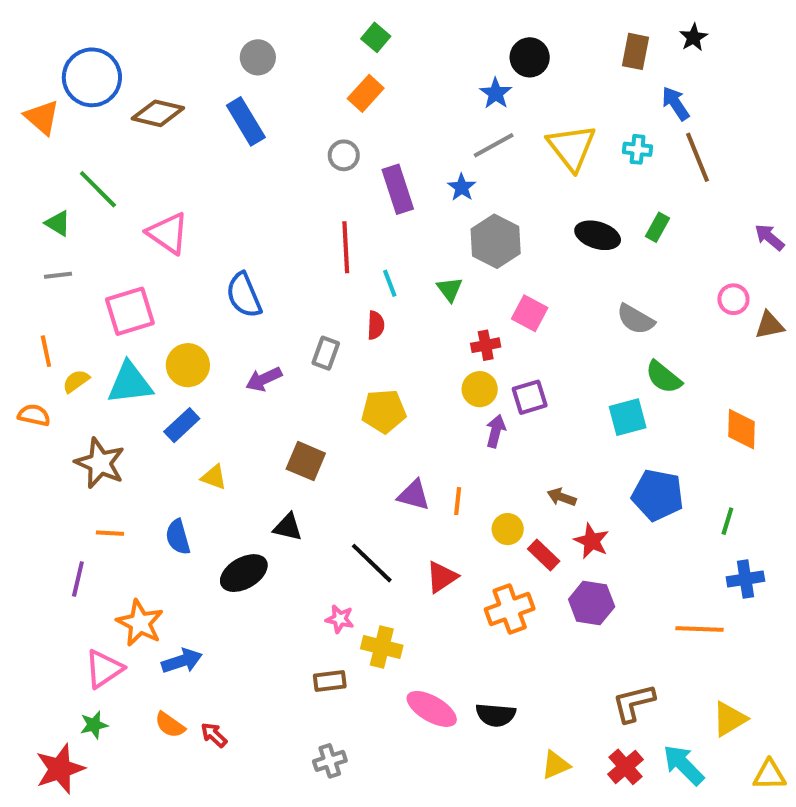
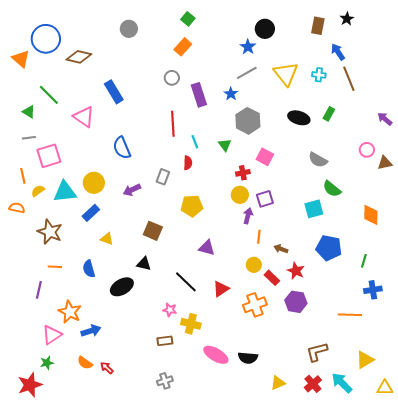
blue rectangle: (246, 121) -> (114, 92), moved
pink square: (130, 311) -> (49, 156), moved
orange line: (458, 501) -> (259, 237), moved

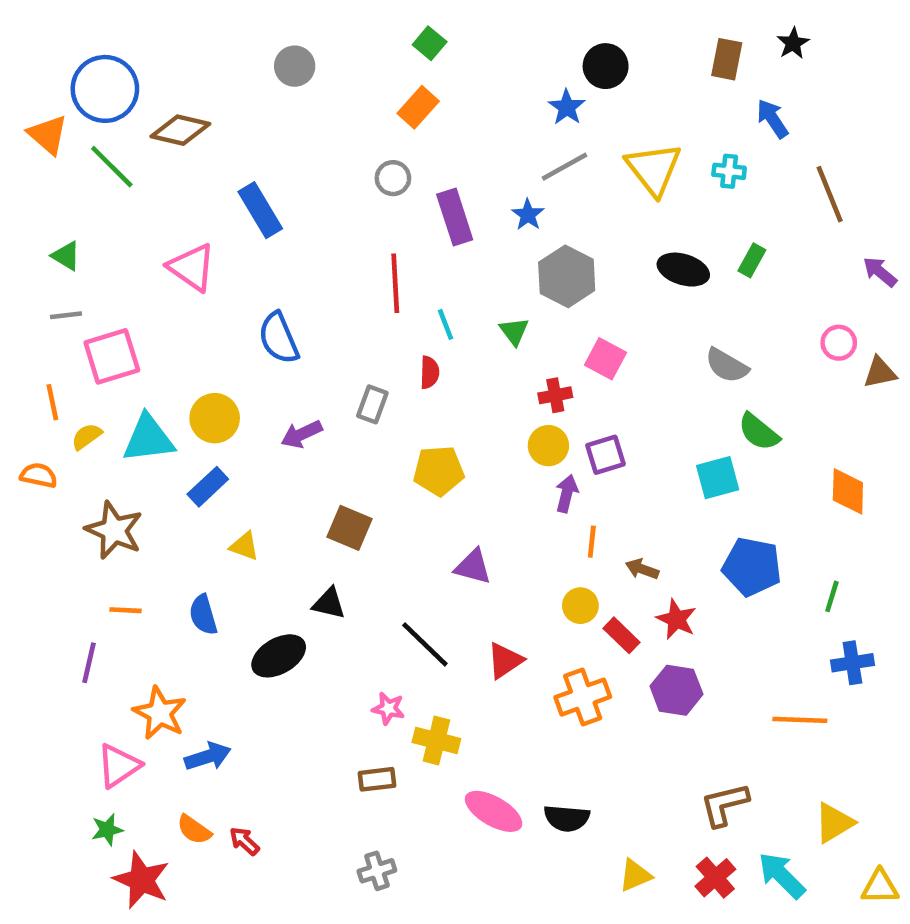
brown line: (349, 79) -> (830, 194), moved
green line: (49, 95) -> (112, 167), moved
red star: (30, 385) -> (141, 880), moved, turned -30

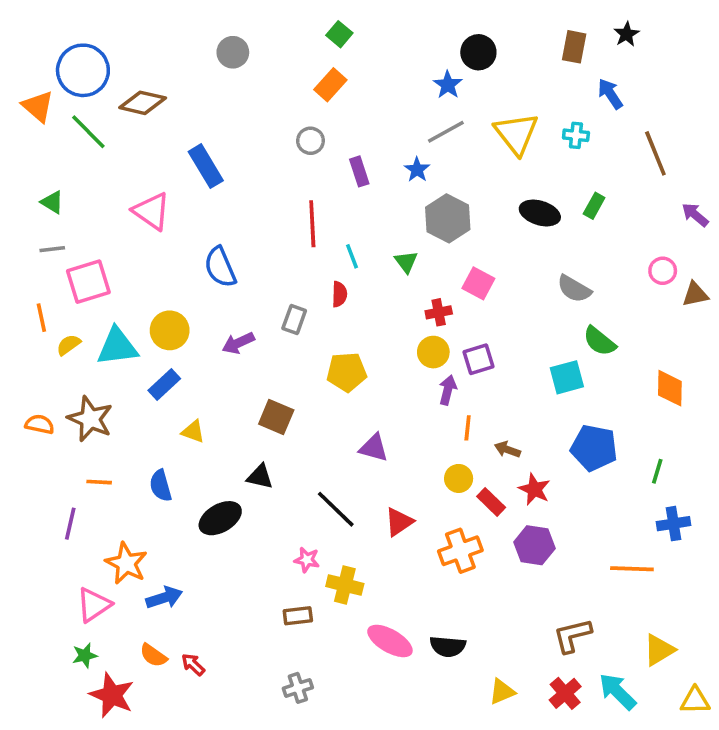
purple rectangle: (455, 217) -> (359, 171), size x0.7
orange semicircle: (39, 475) -> (40, 424), moved

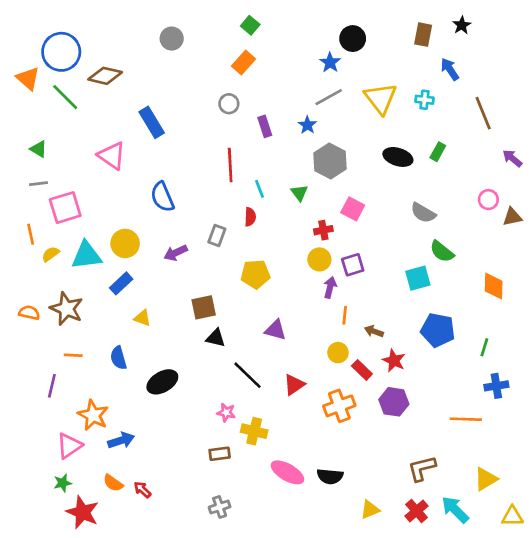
brown square: (276, 417) -> (204, 307), turned -35
black triangle: (260, 477) -> (216, 338), moved

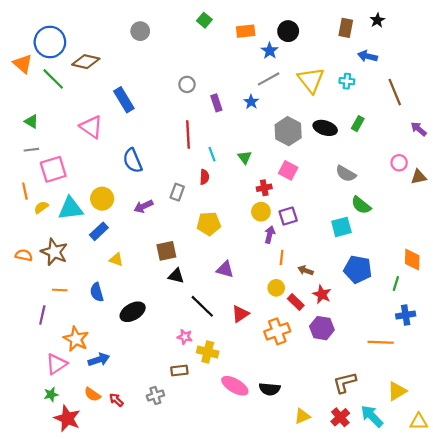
orange rectangle: (244, 62) -> (246, 31), moved, turned 42
blue arrow: (450, 69) -> (368, 56), turned -42
gray hexagon: (330, 161) -> (288, 131), moved
orange diamond: (494, 286) -> (412, 260), moved
gray cross: (220, 507) -> (155, 396), moved

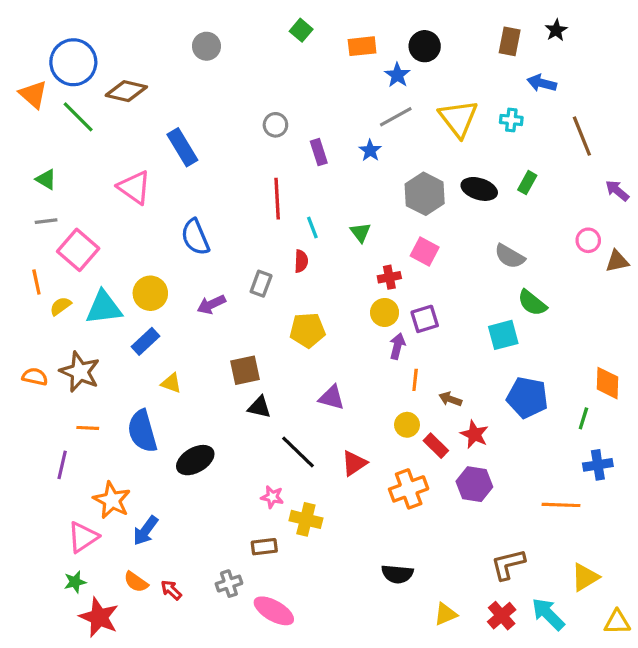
pink square: (53, 169) -> (78, 250), turned -32
blue semicircle: (97, 292) -> (142, 431), size x1.5
blue arrow: (99, 360) -> (146, 531), turned 144
pink ellipse: (235, 386) -> (274, 611), moved

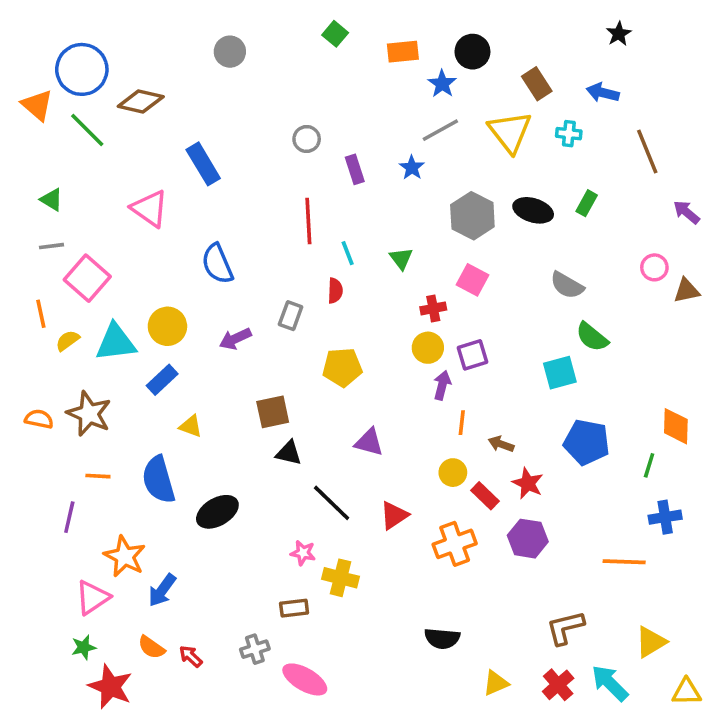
brown rectangle: (510, 41) -> (537, 84), moved, turned -44

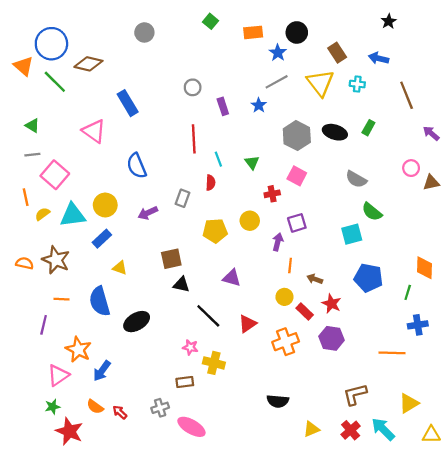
yellow circle: (428, 348) -> (250, 221), moved

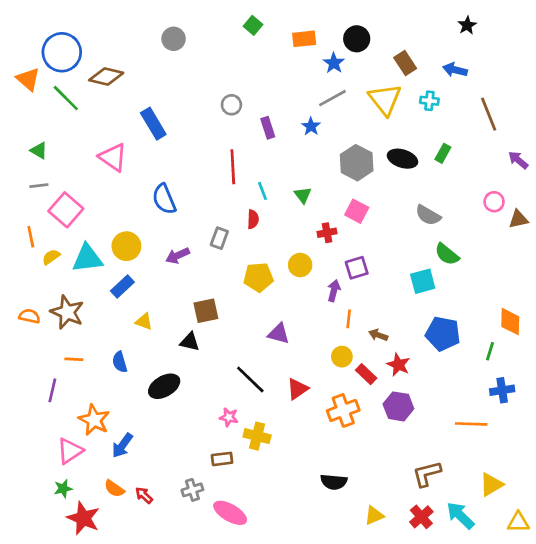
black triangle: (181, 285) -> (190, 342), moved
blue semicircle: (100, 301) -> (120, 362), size x0.6

